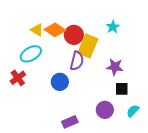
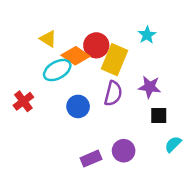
orange diamond: (55, 30) -> (75, 56), moved
cyan ellipse: (31, 54) -> (57, 70), moved
purple semicircle: (77, 61) -> (113, 93), moved
purple circle: (105, 110) -> (124, 151), moved

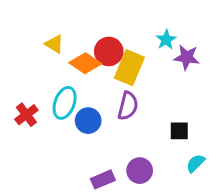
cyan ellipse: (57, 70) -> (65, 103), moved, turned -40
purple star: (150, 87) -> (187, 57), moved

